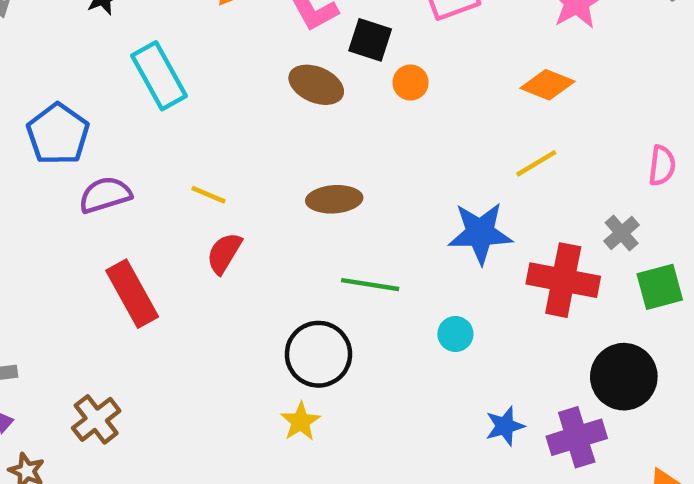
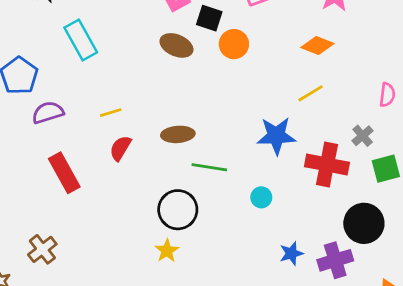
orange circle: (411, 83) -> (234, 44), size x1.4
yellow line: (208, 195) -> (111, 113), turned -40
brown ellipse: (334, 199) -> (178, 134), moved

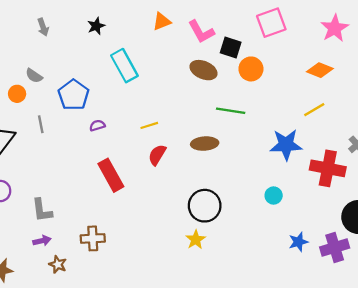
purple semicircle: (48, 113) -> (97, 125), size x0.6
green line: (209, 167) -> (231, 111), moved
brown cross: (42, 249) -> (93, 238), turned 35

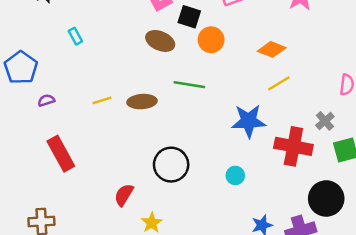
cyan rectangle: (124, 66) -> (75, 36), size x0.5
orange diamond: (320, 70) -> (272, 49), moved
brown ellipse: (205, 144) -> (142, 102), moved
red semicircle: (157, 155) -> (124, 195), moved
black circle: (205, 206) -> (171, 165), moved

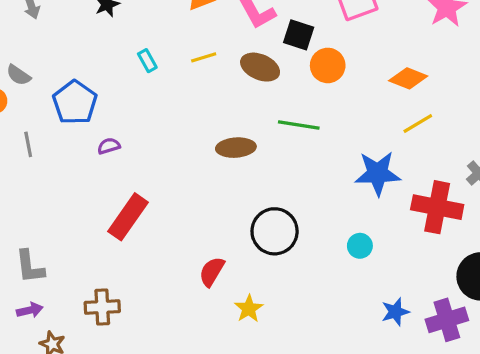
yellow line: (102, 100) -> (204, 57), moved
red rectangle: (61, 154) -> (128, 217), turned 64

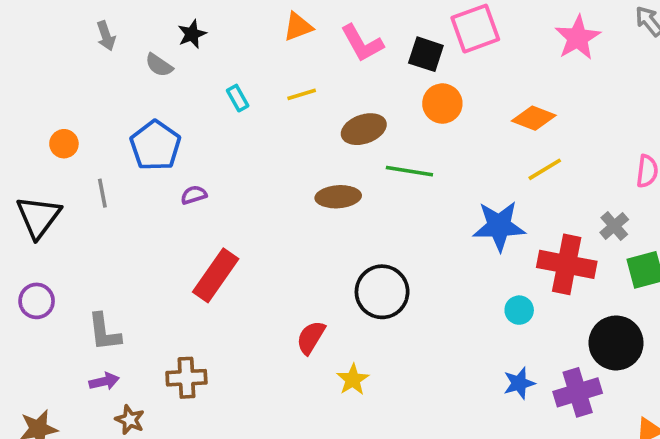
black square: (299, 35) -> (426, 54), moved
brown ellipse: (260, 67) -> (364, 129), moved, turned -42
gray semicircle: (19, 75) -> (159, 65), moved
cyan circle: (360, 246) -> (519, 310), moved

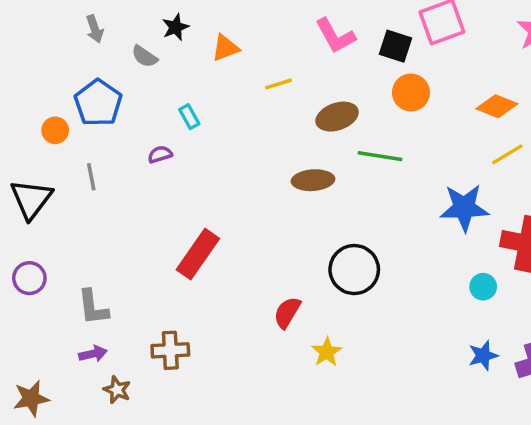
orange triangle: (298, 27) -> (225, 48), moved
cyan rectangle: (238, 98) -> (189, 117), moved
blue pentagon: (155, 146) -> (98, 103), moved
purple semicircle: (194, 195) -> (160, 154), moved

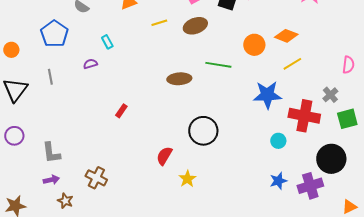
orange circle: (411, 93) -> (254, 45), moved
brown ellipse: (337, 117) -> (195, 26), moved
orange circle: (55, 130) -> (11, 50), moved
red rectangle: (198, 254) -> (121, 111), moved, size x0.5
brown cross: (170, 350) -> (96, 178), turned 30

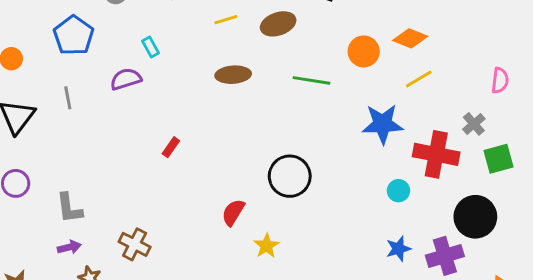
purple semicircle: (90, 64) -> (126, 79), size x1.5
brown ellipse: (179, 79) -> (233, 75), moved

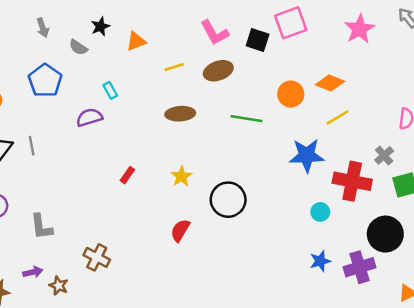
gray line: (68, 98) -> (32, 146), moved
yellow star: (267, 246) -> (181, 176), moved
purple arrow: (69, 247) -> (33, 272), moved

